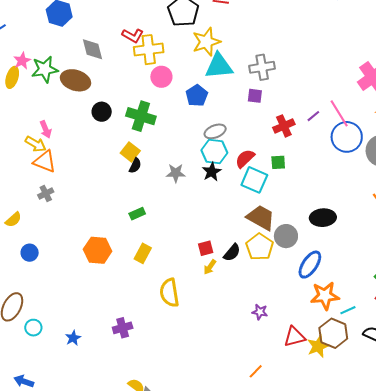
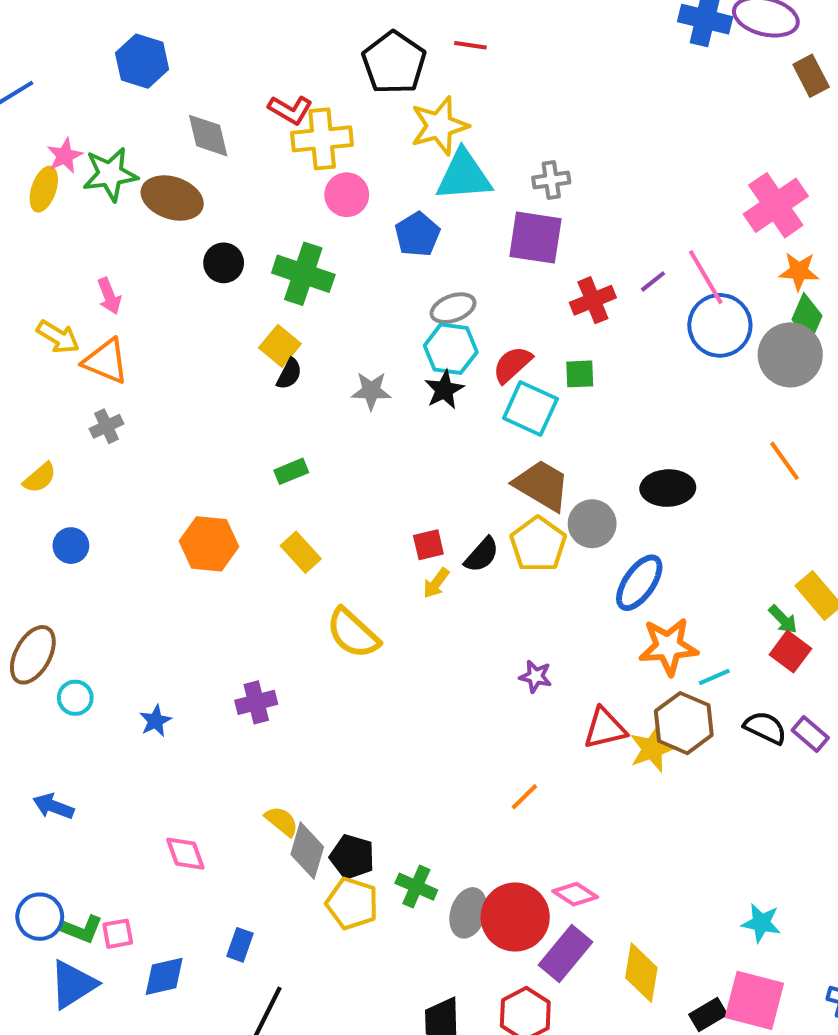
gray cross: (262, 67) -> (551, 180), size x0.7
purple square: (255, 96) -> (535, 238), size x1.8
yellow arrow: (36, 144) -> (58, 337), moved
yellow rectangle: (143, 253) -> (301, 552), turned -72
yellow semicircle: (169, 293) -> (353, 633), turned -40

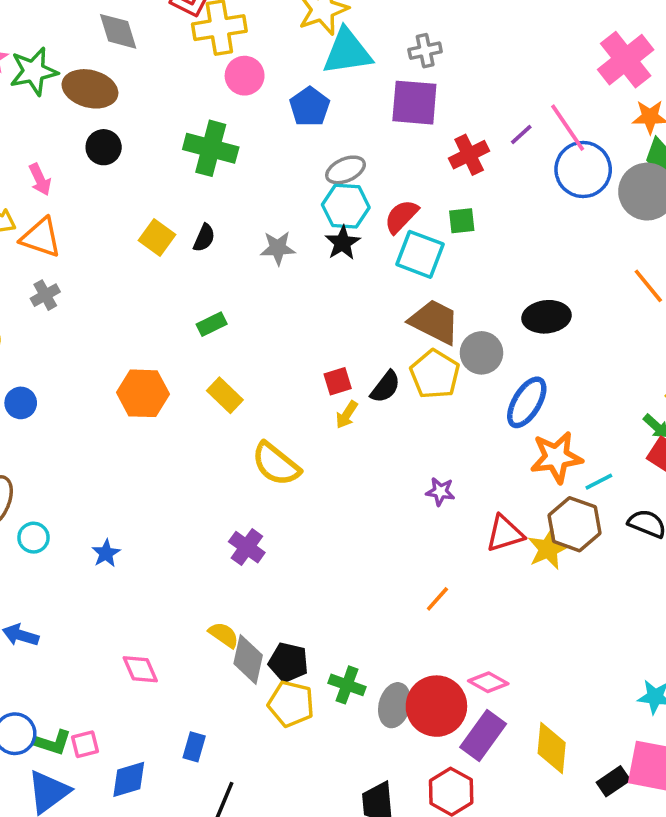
black circle: (224, 263) -> (104, 147), moved
yellow square: (280, 346) -> (157, 238), moved
purple cross: (256, 702) -> (247, 547), moved, turned -36

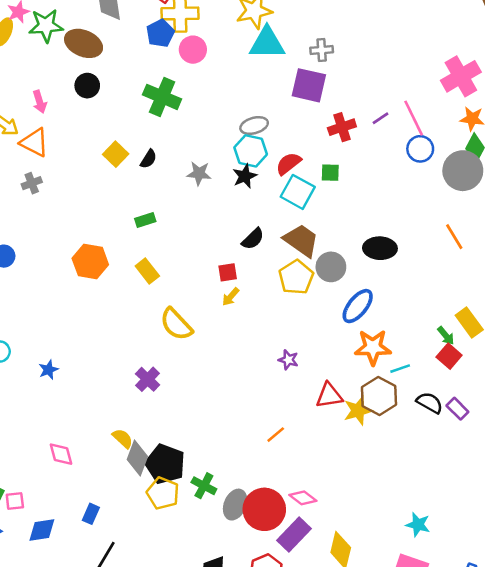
blue pentagon: (310, 107) -> (160, 33), moved
blue circle: (583, 169) -> (420, 149), size x0.7
black semicircle: (385, 387) -> (253, 239), moved
black pentagon: (288, 662) -> (165, 464), size x1.4

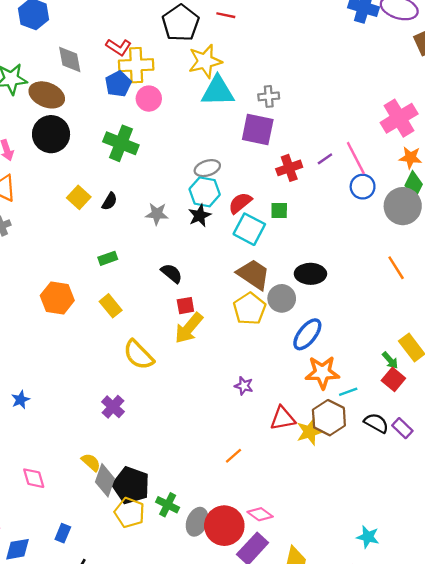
black circle: (87, 86) -> (51, 134), size x1.6
black semicircle: (253, 239) -> (172, 273), moved, turned -95
black ellipse: (380, 248) -> (310, 274), moved
yellow arrow: (231, 297) -> (189, 328), size x1.8

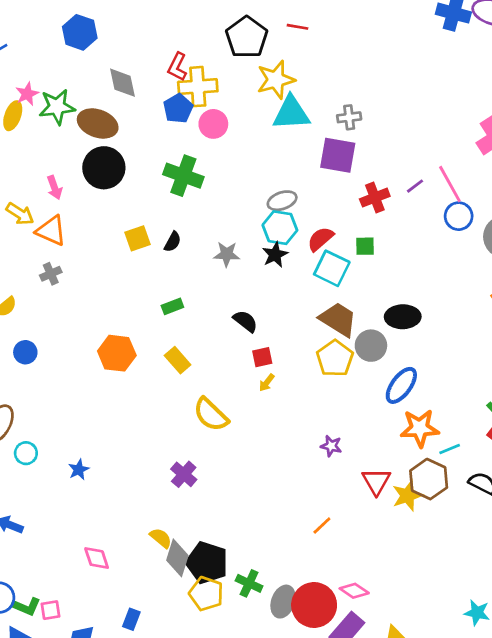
red L-shape: (119, 47) -> (177, 67), turned 85
yellow square: (79, 197) -> (138, 238), turned 30
yellow arrow: (189, 328) -> (267, 383), size x0.5
red triangle: (283, 418) -> (376, 481), turned -48

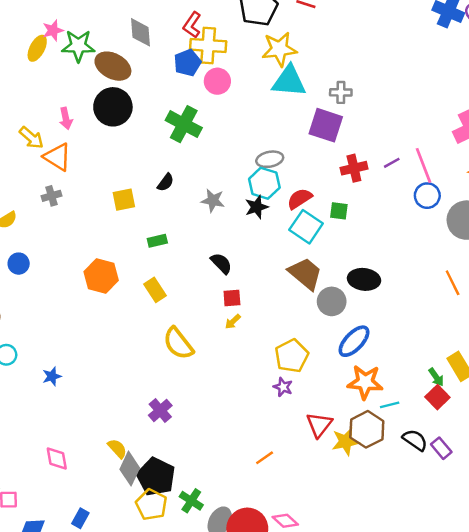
yellow square: (138, 238) -> (124, 200), moved
yellow pentagon: (335, 358) -> (292, 356), moved
purple cross: (184, 474) -> (160, 410), moved

